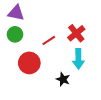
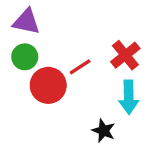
red circle: (29, 63) -> (48, 85), moved

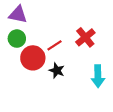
cyan arrow: (129, 97) -> (98, 76), moved
black star: (104, 131) -> (57, 70), moved

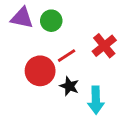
green circle: (17, 39) -> (51, 21), moved
cyan arrow: (98, 76) -> (96, 100), moved

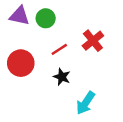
red circle: (40, 71) -> (21, 63), moved
cyan arrow: (96, 100) -> (85, 103), moved, turned 35

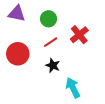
green circle: (46, 18) -> (49, 19), moved
cyan arrow: (85, 103) -> (73, 88), turned 120

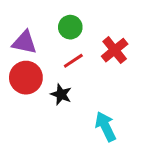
purple triangle: (17, 14) -> (24, 42), moved
black star: (53, 65) -> (61, 94), moved

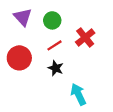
purple triangle: (24, 42) -> (23, 17), moved, turned 36
black star: (61, 94) -> (56, 68), moved

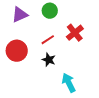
purple triangle: (23, 17) -> (20, 15), turned 48
green circle: (52, 20) -> (50, 11), moved

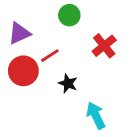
purple triangle: (20, 15) -> (19, 33), moved
red line: (48, 40) -> (50, 56), moved

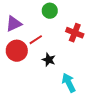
red cross: (104, 46) -> (75, 33), turned -30

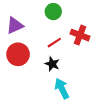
red line: (36, 40) -> (54, 43), moved
cyan arrow: (69, 83) -> (62, 88), moved

